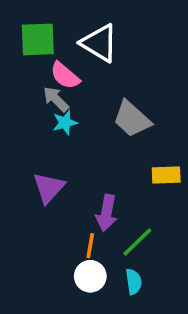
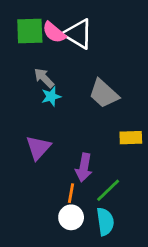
pink semicircle: (65, 76) -> (54, 32), moved
cyan semicircle: (134, 282) -> (105, 222), size x1.4

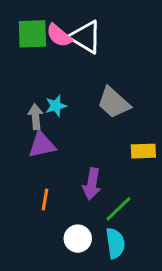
gray arrow: (44, 78) -> (36, 117), moved, turned 40
purple triangle: (38, 148) -> (42, 145), moved, turned 36
orange line: (71, 193) -> (45, 200), moved

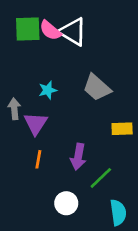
gray arrow: (36, 117) -> (14, 109), moved
purple triangle: (42, 145) -> (36, 123), turned -45
orange line: (45, 200) -> (38, 159), moved
cyan semicircle: (115, 243) -> (118, 213), moved

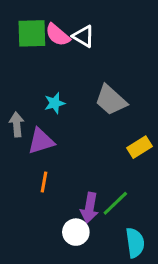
white triangle: (73, 32) -> (83, 36), size x0.7
purple triangle: (36, 123) -> (41, 141), turned 40
yellow rectangle: (122, 129) -> (140, 147), turned -30
purple arrow: (78, 157) -> (90, 208), moved

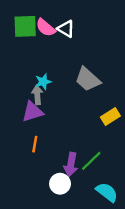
gray arrow: (17, 124) -> (37, 95), moved
cyan semicircle: (135, 243) -> (107, 192), turned -45

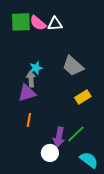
white triangle: (66, 29) -> (55, 24), turned -35
yellow rectangle: (110, 116) -> (83, 97), moved

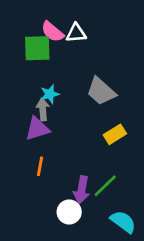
green square: (21, 22) -> (37, 48), moved

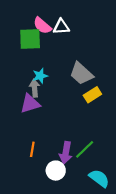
yellow rectangle: (115, 134) -> (92, 95), moved
orange line: (40, 166) -> (32, 149), moved

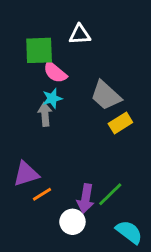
pink semicircle: (42, 26) -> (55, 72), moved
purple triangle: (30, 104) -> (26, 174), moved
orange line: (32, 149) -> (42, 194), turned 48

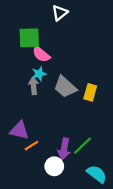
white triangle: (80, 34) -> (60, 13), moved, turned -35
gray trapezoid: (106, 95) -> (65, 87), moved
yellow rectangle: (120, 123) -> (90, 92), turned -42
purple triangle: (26, 174) -> (19, 130), turned 30

